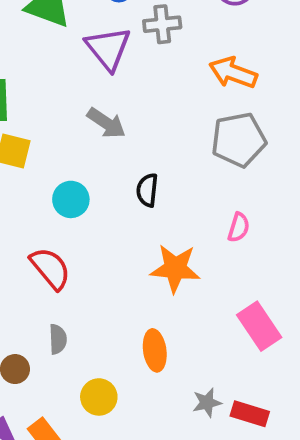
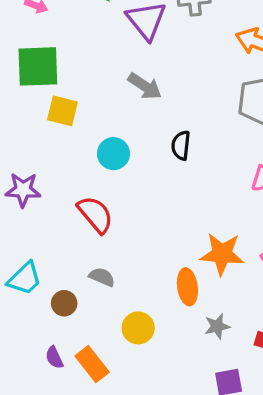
orange star: (175, 268) -> (222, 254), moved
gray semicircle: (58, 339) -> (102, 277), turned -65
gray star: (207, 403) -> (217, 326), moved

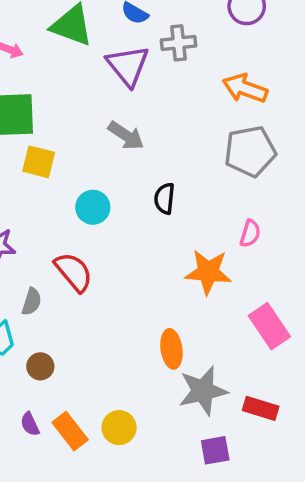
orange star: (222, 254) -> (208, 272), moved
gray semicircle: (102, 277) -> (32, 302), moved, turned 85
gray star: (217, 326) -> (203, 391), size x1.8
yellow circle: (138, 328) -> (119, 428), moved

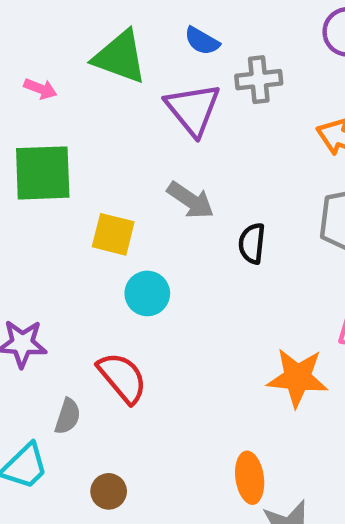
yellow square: (39, 162) -> (113, 234), moved
black semicircle: (164, 199) -> (252, 243), moved
brown circle: (40, 366) -> (109, 491), moved

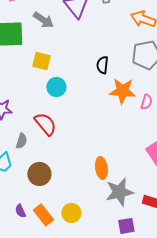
gray arrow: (191, 200) -> (43, 20), moved
orange star: (297, 378) -> (122, 91), moved
brown circle: (109, 491) -> (39, 174), size x1.5

